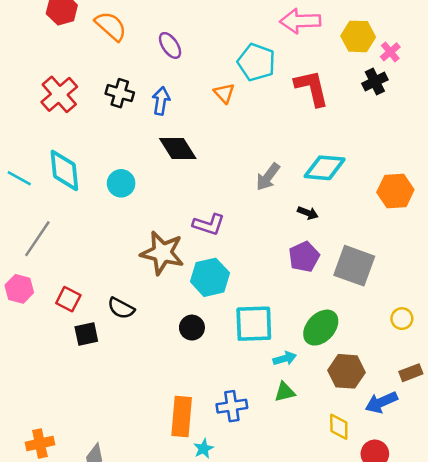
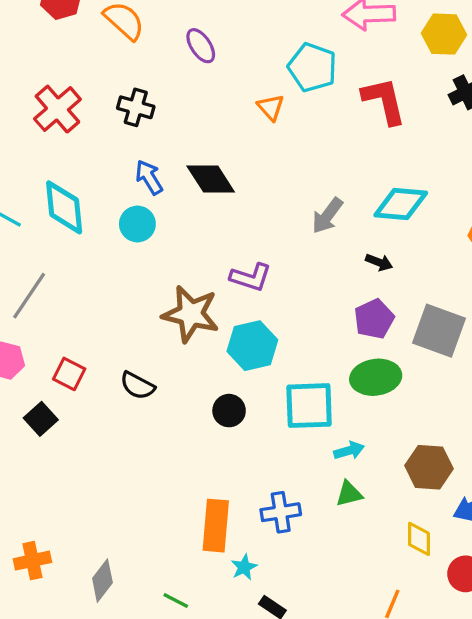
blue arrow: (161, 101) -> (149, 177), moved, turned -40
green ellipse: (321, 328) -> (376, 377), moved, turned 39
black square: (86, 334) -> (41, 419), moved, turned -30

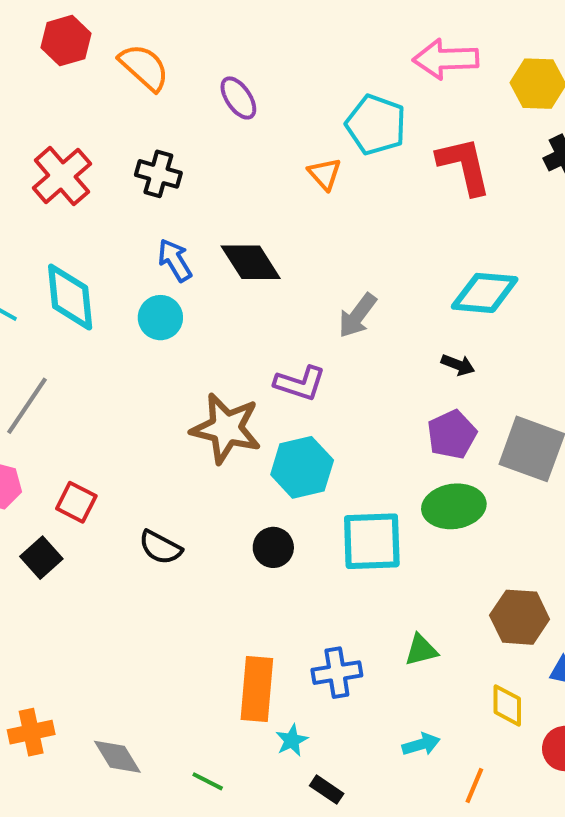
gray arrow: (327, 216) -> (357, 316), moved
black semicircle: (137, 386) -> (160, 547), moved
cyan arrow: (349, 451) -> (421, 744), moved
gray diamond: (102, 581) -> (117, 757), turned -69

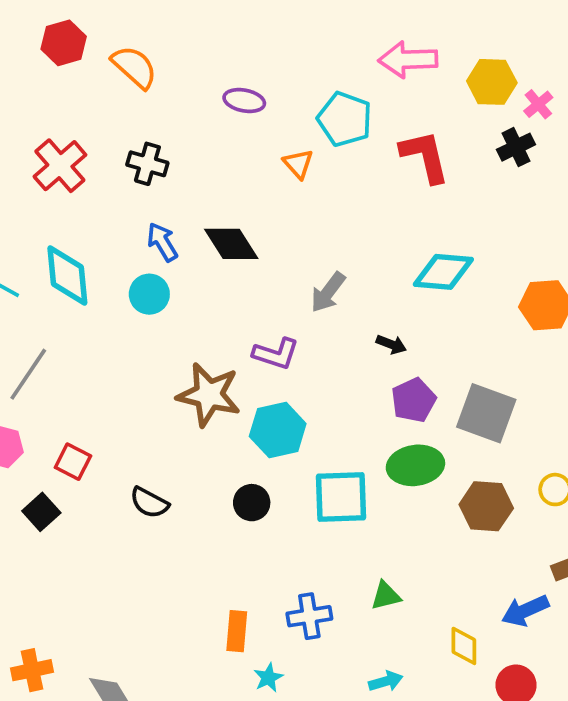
purple ellipse: (238, 98) -> (244, 101), moved, turned -45
black arrow: (458, 365) -> (391, 344), moved
brown hexagon: (520, 617) -> (486, 506), moved
orange rectangle: (257, 689) -> (237, 631), size x0.7

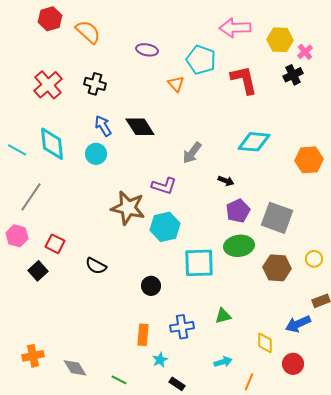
black circle: (252, 503) -> (151, 286), moved

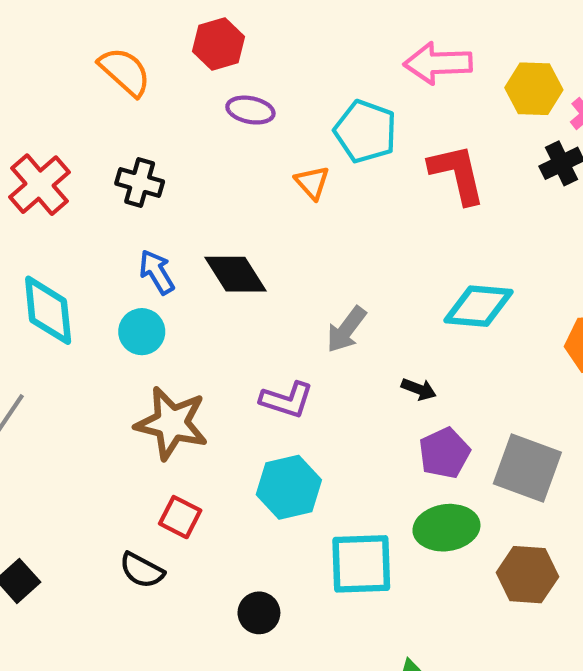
red hexagon: (50, 19) -> (218, 44), moved
brown star: (128, 208) -> (172, 423), moved
red square: (55, 244) -> (180, 517), moved

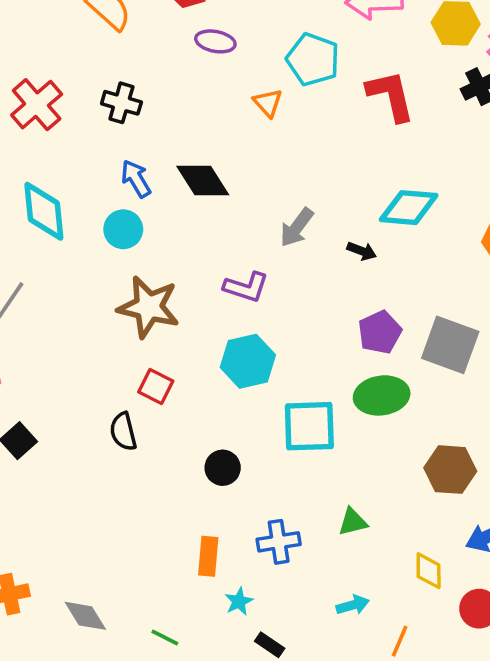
black arrow: (419, 389) -> (362, 251), moved
black semicircle: (142, 570) -> (123, 432), turned 48
brown hexagon: (527, 575) -> (450, 470), moved

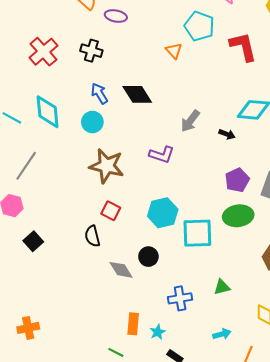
purple ellipse: (215, 41) -> (116, 16), moved
cyan hexagon: (248, 361) -> (163, 213), moved
orange rectangle: (208, 556) -> (133, 324), moved
gray diamond: (85, 616) -> (121, 270), moved

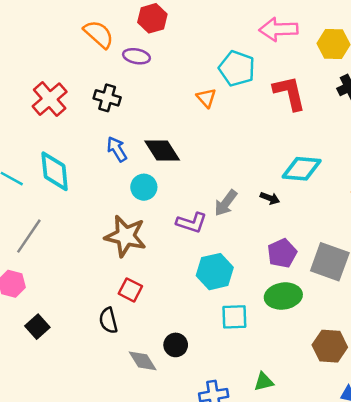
gray arrow: (190, 121) -> (226, 203), moved
cyan circle: (92, 122) -> (144, 187), moved
cyan hexagon: (163, 213) -> (215, 272), moved
cyan square: (197, 233) -> (234, 317), size x0.7

